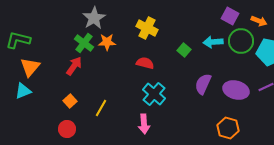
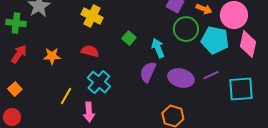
orange star: (107, 42) -> (52, 56), moved
cyan arrow: (213, 42) -> (158, 48), moved, turned 72
green cross: (84, 43) -> (16, 23), moved, turned -30
yellow line: (101, 108) -> (66, 96), moved

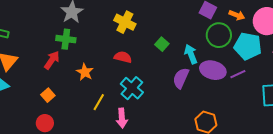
green cross: (16, 23) -> (66, 39), moved
orange star: (52, 56) -> (85, 72), moved, turned 30
purple line: (211, 75) -> (238, 74), moved
purple ellipse: (181, 78) -> (213, 70), moved

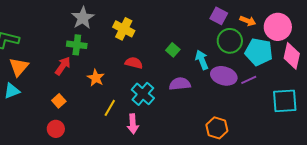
yellow cross: (125, 22) -> (124, 29), moved
purple semicircle: (181, 78) -> (180, 84), moved, turned 60

